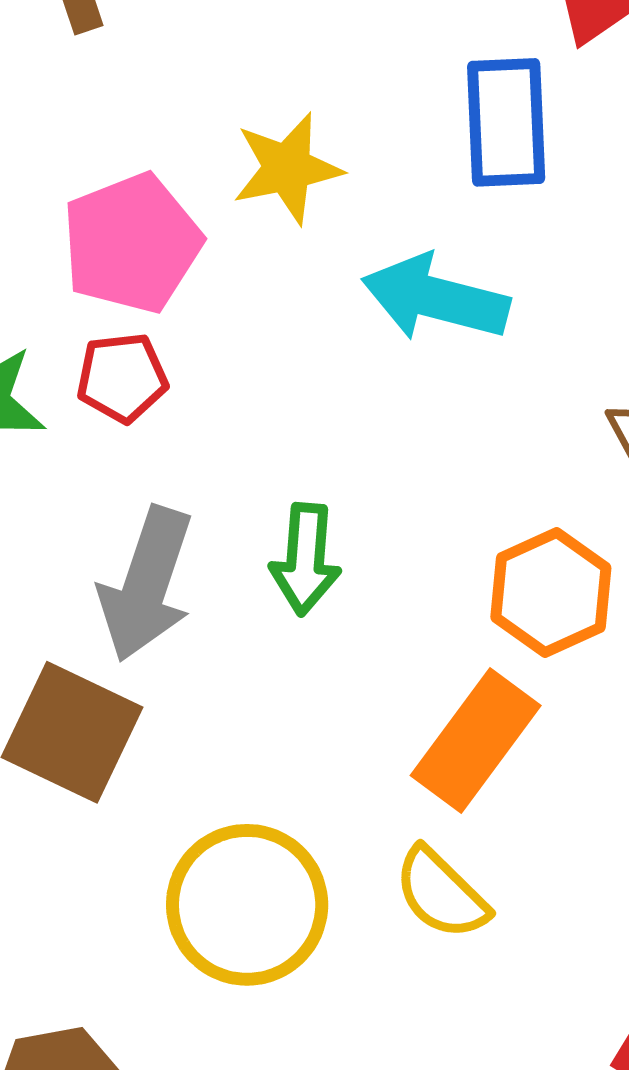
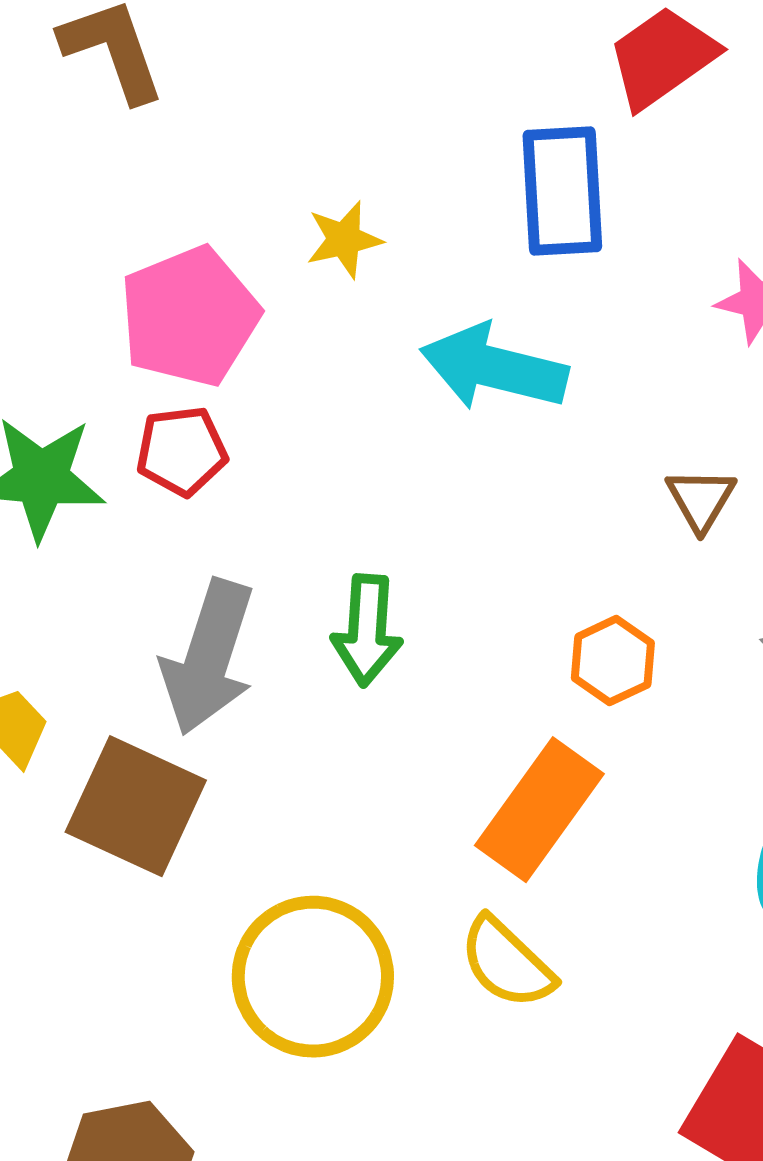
yellow star: (287, 168) -> (344, 240), size x0.7
orange hexagon: (551, 592) -> (613, 661), size x0.7

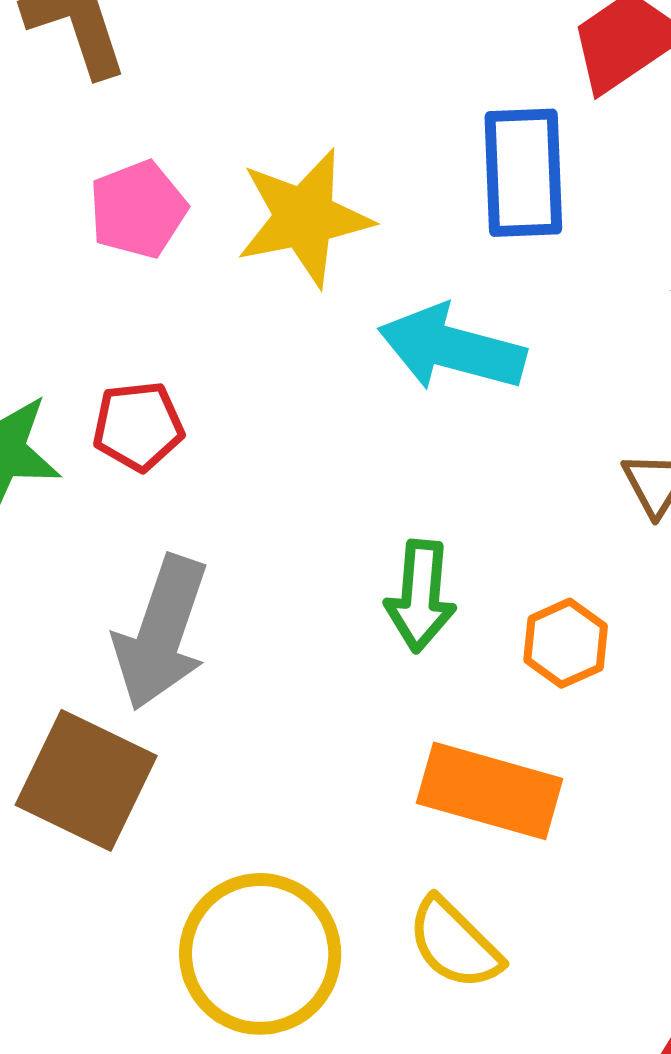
yellow star: (344, 240) -> (304, 218), size x1.8
pink pentagon: (189, 316) -> (138, 209), moved, size x0.7
green arrow: (367, 630) -> (421, 596), moved
orange rectangle: (539, 810) -> (490, 791), turned 69

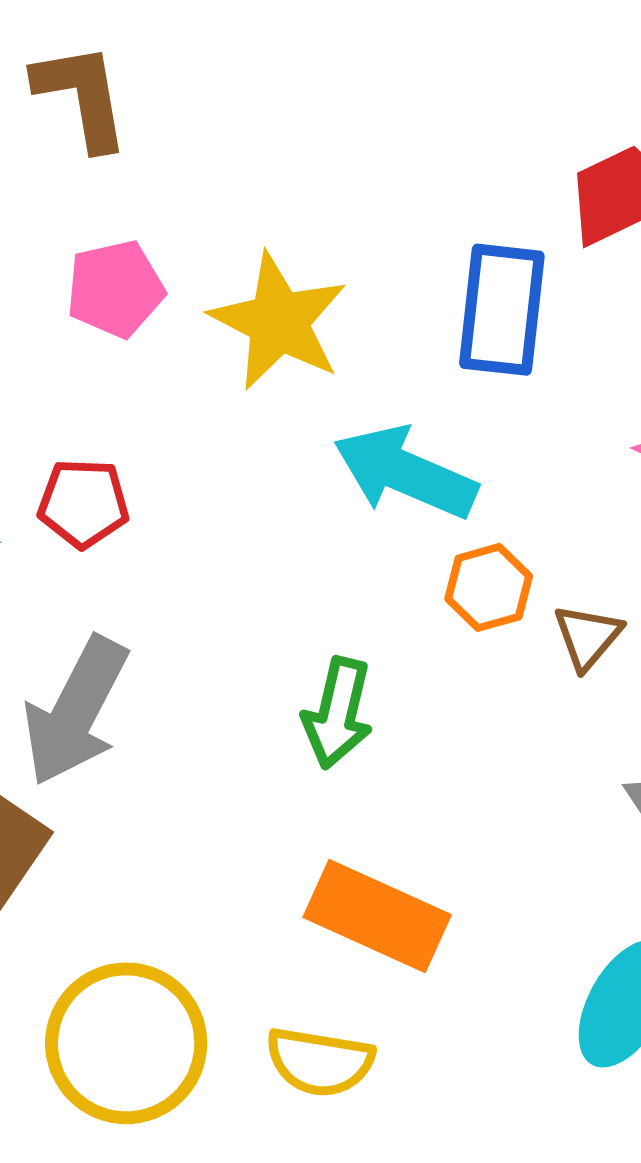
yellow star: (304, 218) -> (279, 322), turned 30
orange hexagon: (566, 643) -> (489, 587), moved
yellow semicircle: (454, 944) -> (320, 1062), turned -44

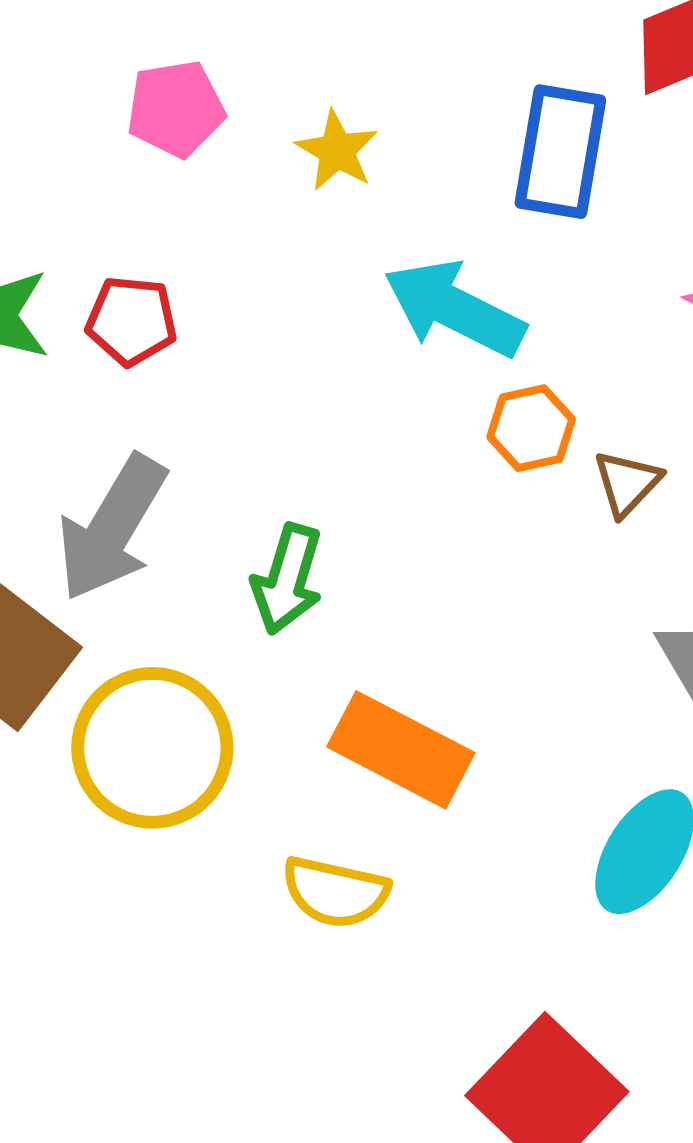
yellow star: (279, 322) -> (337, 151), size x0.6
green arrow: (338, 713) -> (287, 579), moved
yellow circle: (126, 1043) -> (152, 748), moved

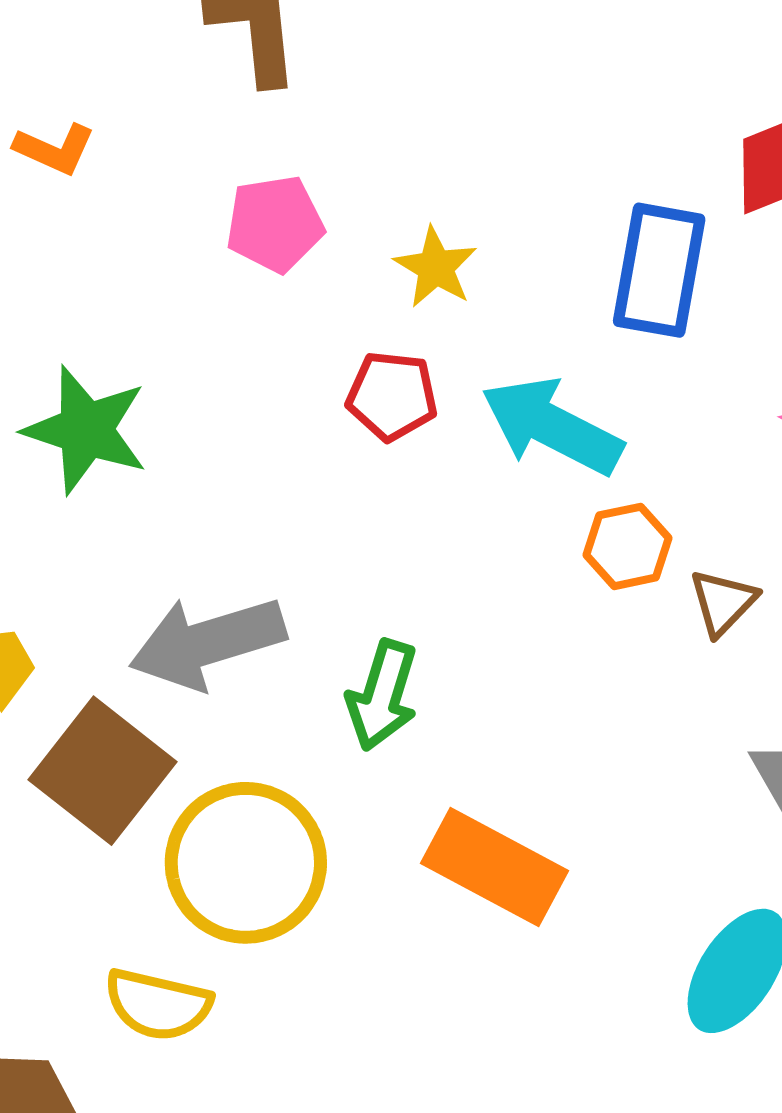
red pentagon: (131, 321) -> (392, 396), moved
gray arrow: (112, 528) -> (207, 643), turned 42
yellow semicircle: (335, 892) -> (158, 1005), moved

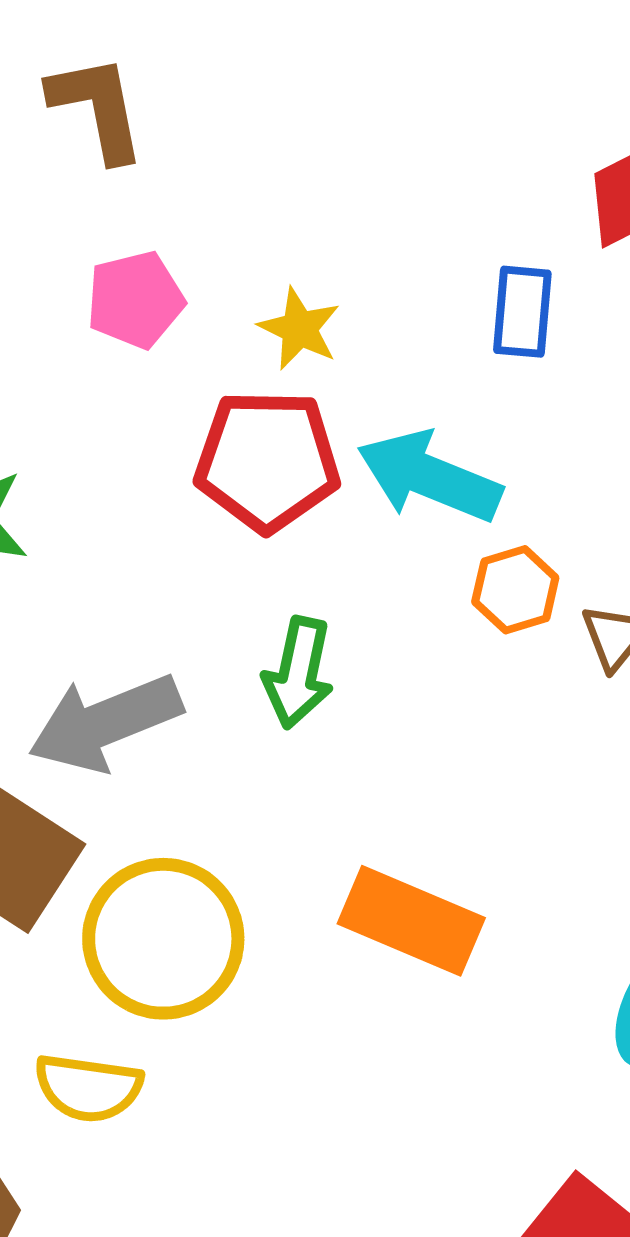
blue rectangle: (659, 270) -> (522, 312), size x0.7
red pentagon: (392, 396) -> (267, 461), size x1.6
green arrow: (382, 695) -> (298, 673), moved

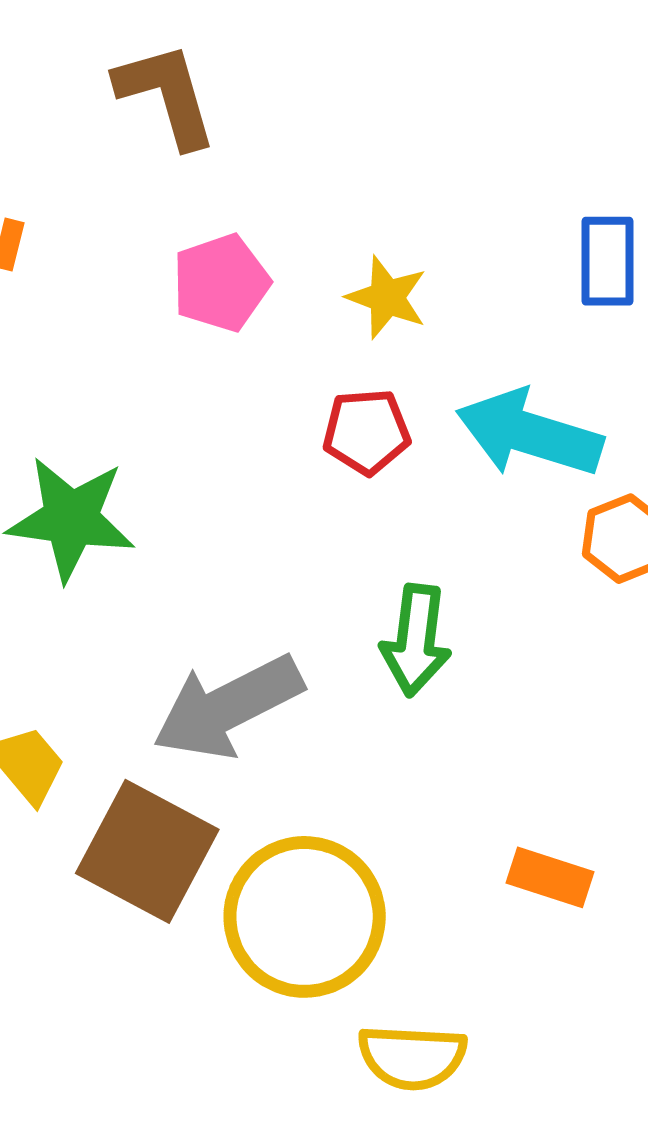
red pentagon: (267, 461) -> (366, 432), size x0.6
orange rectangle: (411, 921) -> (550, 877), size x0.6
yellow semicircle: (88, 1088) -> (412, 1057), moved

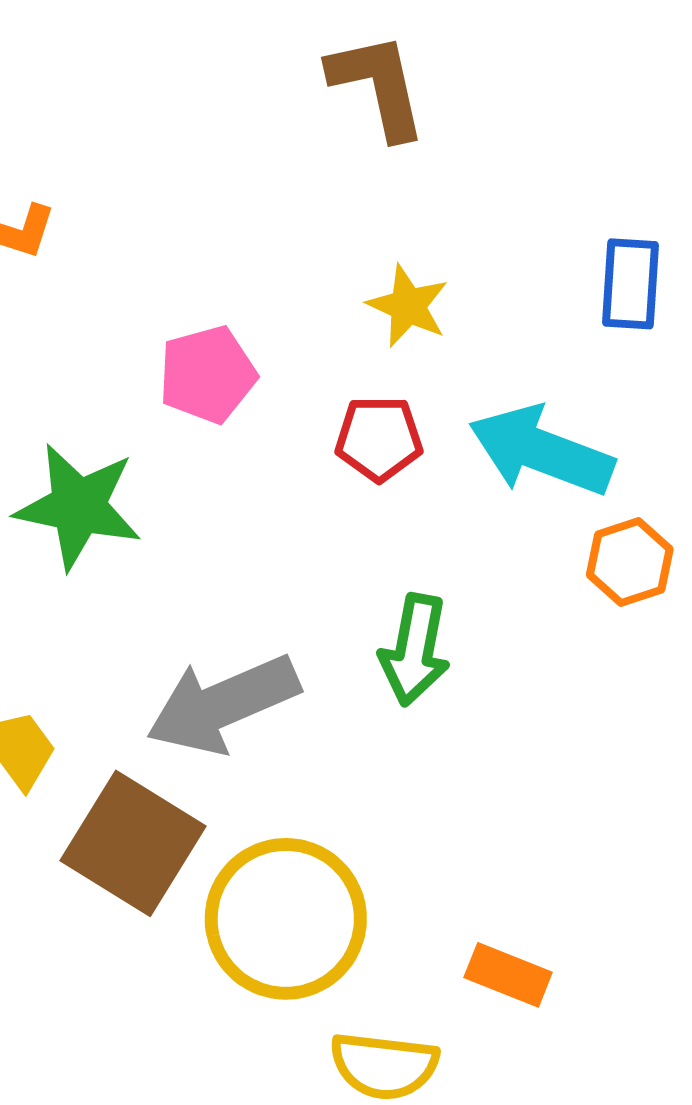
brown L-shape: (166, 95) -> (378, 86), moved
pink pentagon: (221, 283) -> (207, 374), moved
orange rectangle: (550, 877) -> (508, 975), moved

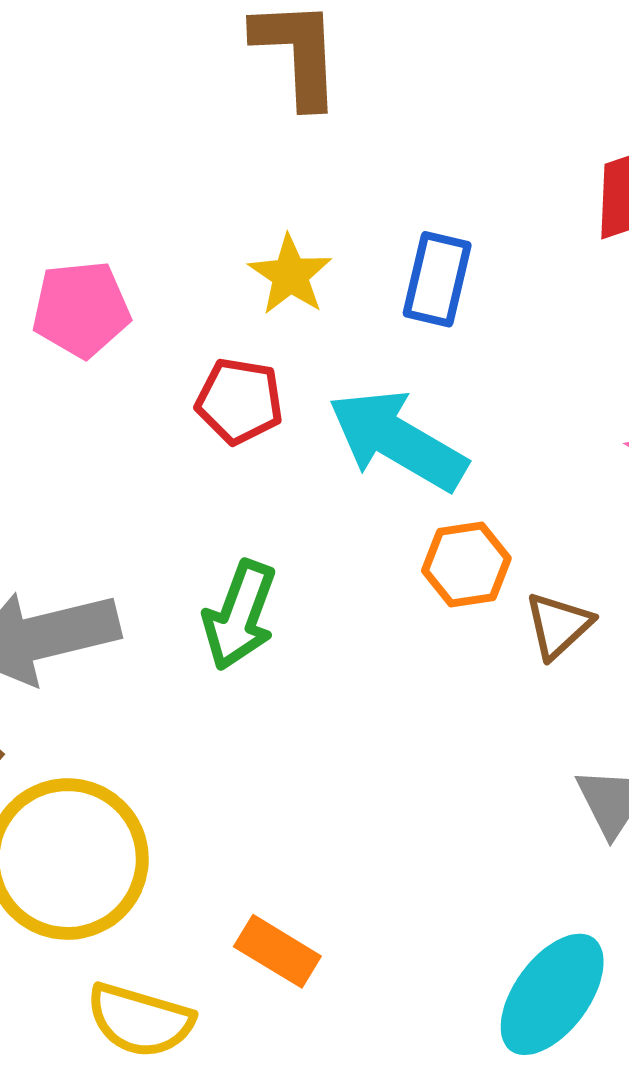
blue rectangle: (630, 284) -> (437, 279), moved

